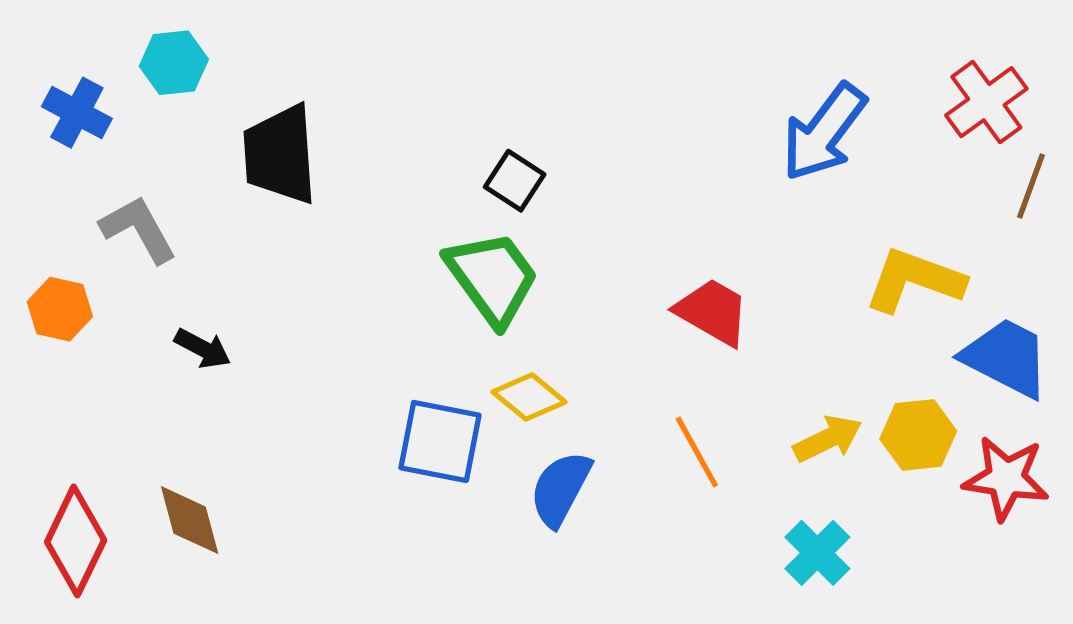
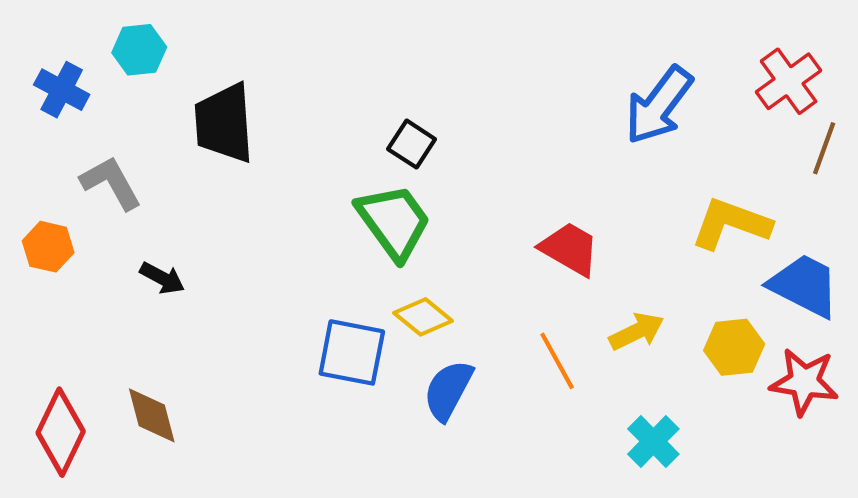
yellow arrow: (828, 439) -> (637, 332), moved

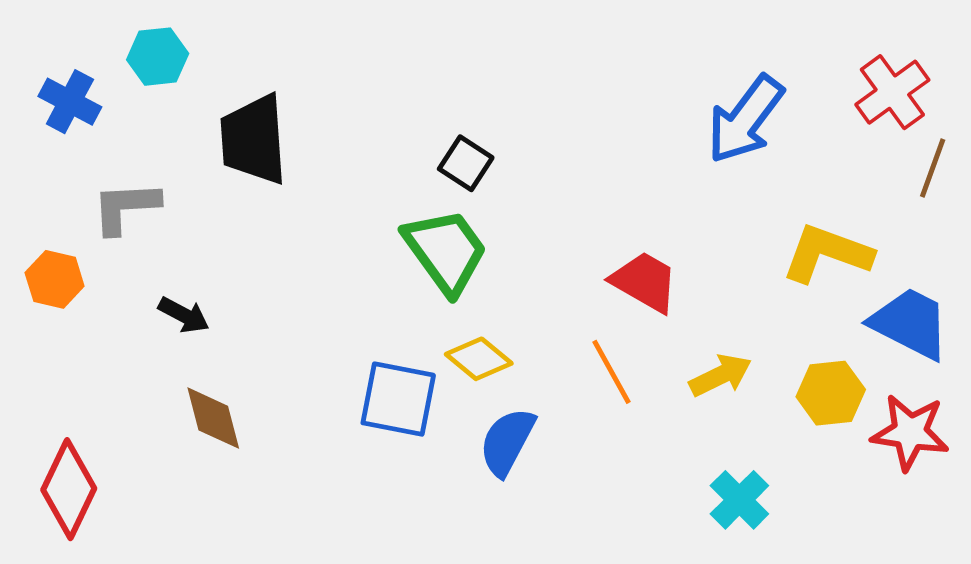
gray L-shape: (111, 183) -> (126, 207), turned -64
orange line: (557, 361) -> (611, 372), moved
brown diamond: (152, 415) -> (213, 418), moved

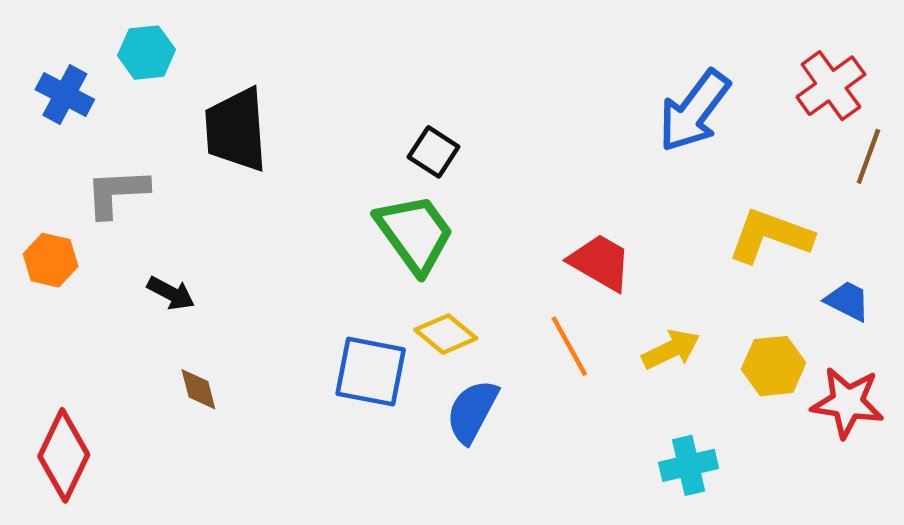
blue trapezoid: (910, 323) -> (847, 301), size x0.6
brown diamond: (213, 418) -> (198, 389), size x0.7
cyan cross: (739, 500) -> (689, 465), turned 32

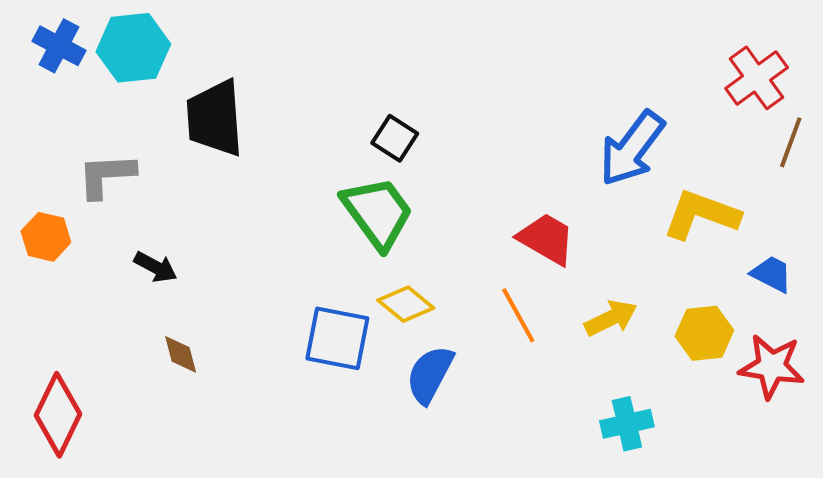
cyan hexagon: (147, 53) -> (133, 48), size x1.4
blue cross: (65, 95) -> (59, 46), moved
blue arrow: (694, 111) -> (632, 148), moved

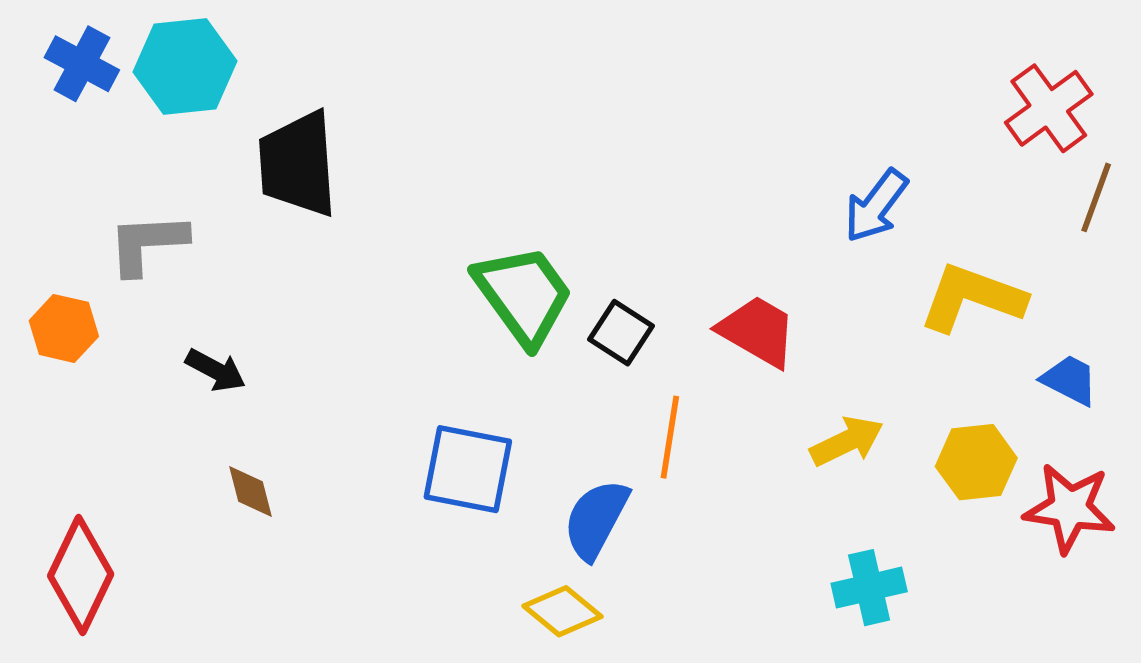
black square: (395, 138) -> (621, 333), moved
blue arrow: (632, 148) -> (876, 206), size x0.7
yellow diamond: (406, 304) -> (563, 611), moved
orange line: (518, 315) -> (670, 437), moved, turned 38

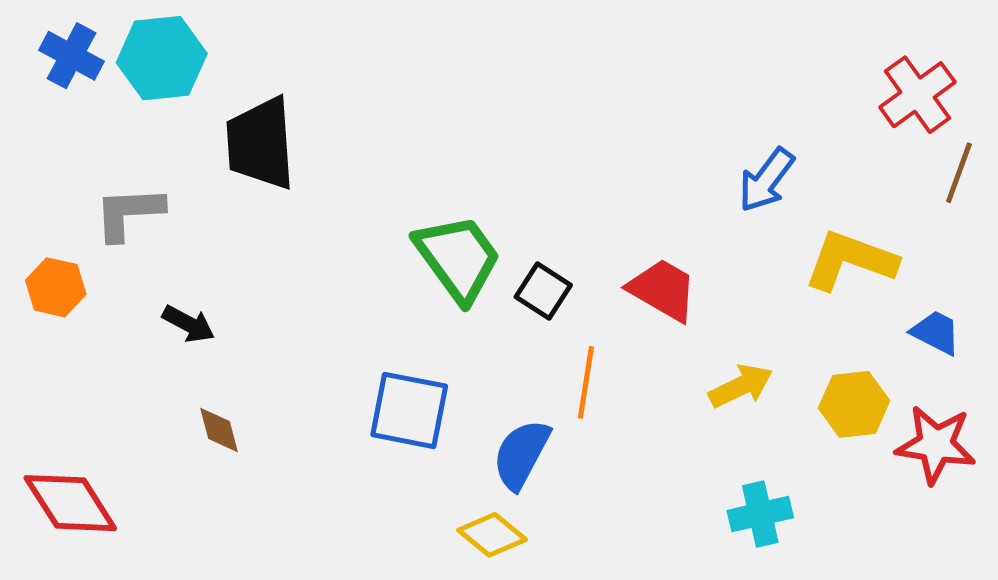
red diamond: (81, 575) -> (70, 503), turned -58

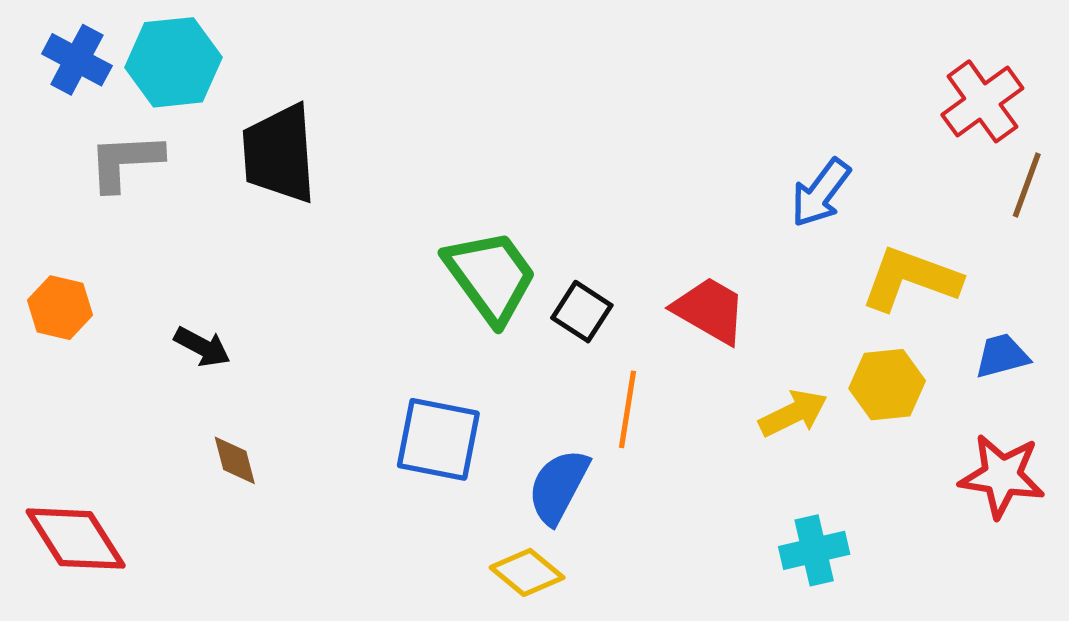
gray L-shape: (129, 213) -> (125, 162), moved
blue trapezoid: (936, 332) -> (1002, 356), turned -42
yellow hexagon: (854, 404) -> (887, 385), moved

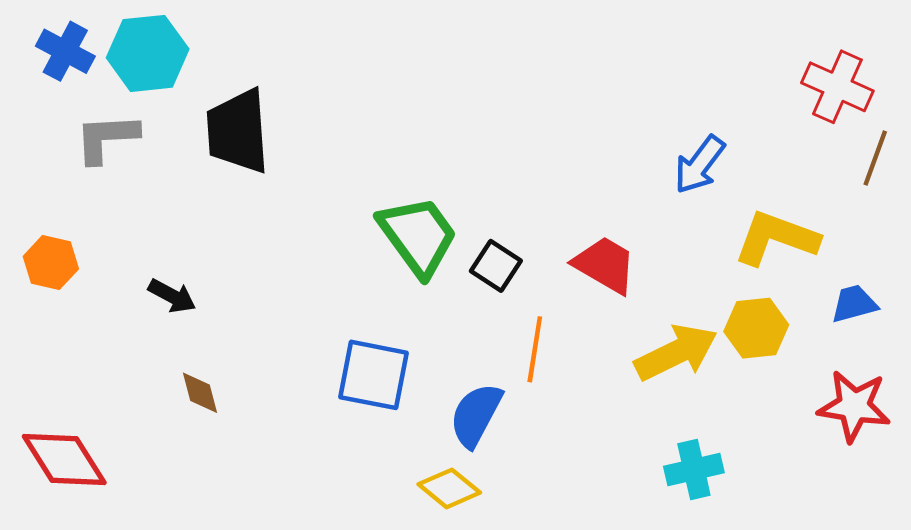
red cross: (982, 101) -> (837, 87), turned -30
yellow arrow: (793, 413) -> (676, 353), size x1.4

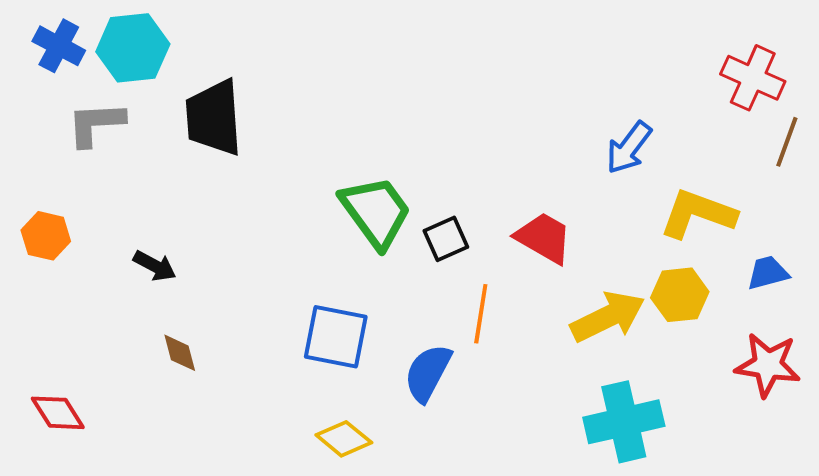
black square: (496, 266) -> (446, 239), turned 33
red diamond: (64, 459) -> (58, 413), size x0.7
cyan cross: (694, 469) -> (624, 422), size x1.5
yellow diamond: (449, 488) -> (344, 439), moved

